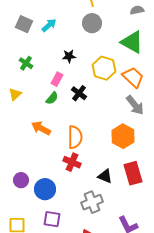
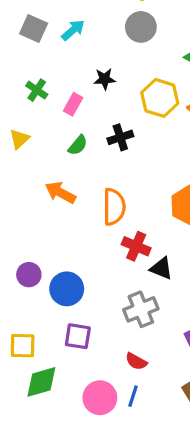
pink rectangle: (57, 79) -> (73, 104), moved
black cross: (79, 93) -> (120, 137), turned 35
red cross: (72, 162) -> (136, 246), moved

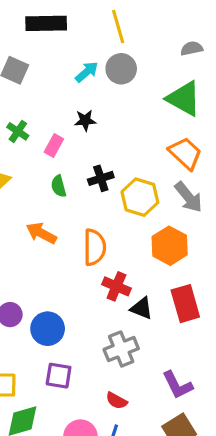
cyan arrow: (73, 30) -> (87, 72), moved
yellow hexagon: (160, 98) -> (140, 197), moved
green semicircle: (78, 145) -> (59, 186), turned 125

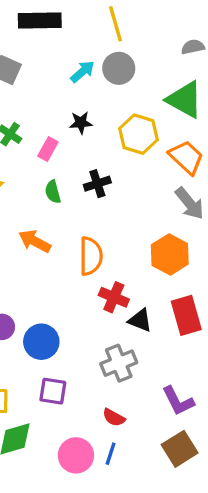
yellow hexagon: (140, 197) -> (139, 134), moved

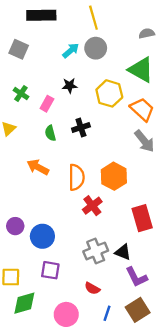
orange hexagon: (170, 254) -> (114, 176), moved
red cross: (114, 297) -> (92, 206), turned 30
black triangle: (140, 320) -> (123, 252), moved
blue line: (111, 454) -> (107, 313), moved

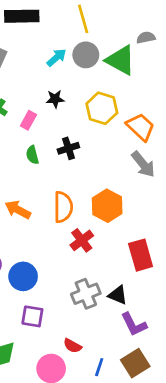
green triangle: (141, 70) -> (120, 60), moved
orange arrow: (38, 167) -> (18, 210), moved
red semicircle: (92, 288) -> (72, 346), moved

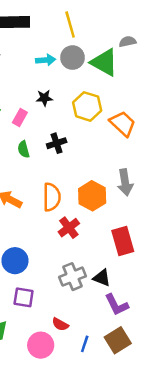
cyan arrow: (56, 58) -> (46, 60), turned 36
gray arrow: (143, 164) -> (125, 182), moved, turned 30

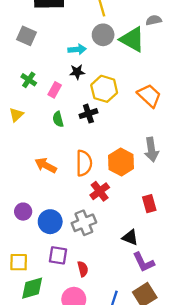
cyan arrow: (46, 60) -> (77, 49), moved
yellow hexagon: (87, 106) -> (104, 89), moved
red rectangle: (123, 241) -> (149, 204), size x0.7
gray cross: (72, 277) -> (84, 223), moved
red semicircle: (60, 324) -> (83, 269), moved, turned -133

